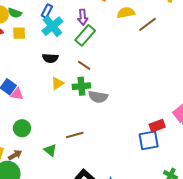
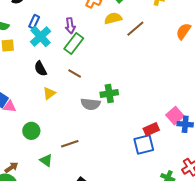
black semicircle: (50, 58) -> (40, 69), turned 63
green cross: (81, 86) -> (109, 94), moved
green circle: (22, 128) -> (31, 131), moved

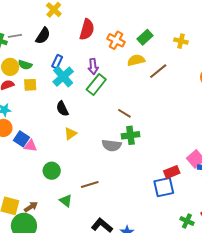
brown line: (75, 74) -> (124, 113), moved

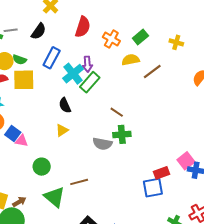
blue rectangle: (57, 62) -> (52, 58), size x1.5
cyan cross: (63, 77) -> (73, 74), moved
yellow square: (30, 85) -> (24, 80), size x1.6
black semicircle: (62, 109) -> (65, 105), moved
green triangle: (66, 201) -> (55, 197), size x1.6

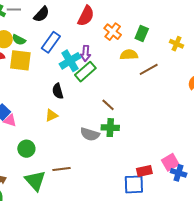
green rectangle: (140, 37) -> (142, 34), turned -35

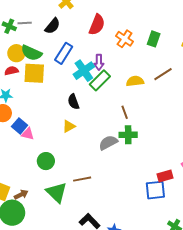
green semicircle: (19, 40) -> (31, 53), size x1.5
yellow semicircle: (129, 55) -> (135, 81), moved
brown line: (108, 105) -> (125, 112), turned 32
gray semicircle: (90, 134) -> (108, 143), turned 138

